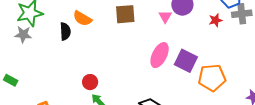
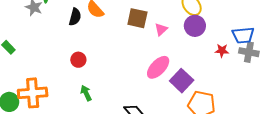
pink triangle: (165, 17) -> (161, 29), moved
red circle: (90, 82) -> (78, 60), moved

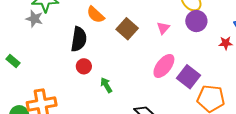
black semicircle: (75, 17) -> (79, 39), moved, size x1.4
brown square: (137, 18) -> (127, 29), moved, turned 35
green arrow: (86, 93) -> (106, 85), moved

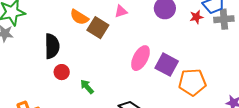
orange semicircle: (96, 15) -> (79, 17), moved
pink triangle: (163, 28) -> (121, 11), moved, turned 40
red star: (226, 43) -> (196, 17), moved

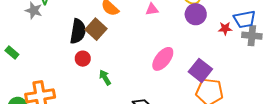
brown square: (98, 28) -> (96, 29), moved
purple square: (167, 65) -> (200, 70), moved

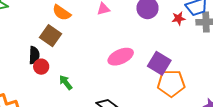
black semicircle: (78, 31) -> (34, 55), moved, size x0.7
pink ellipse: (163, 59) -> (121, 57), turned 35

